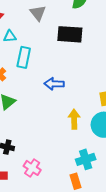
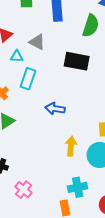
gray triangle: (38, 13) -> (37, 42), moved, turned -30

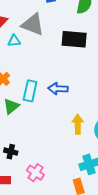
gray triangle: (37, 42) -> (33, 24), size x1.4
cyan rectangle: (28, 79) -> (30, 91), moved

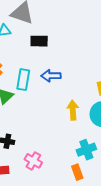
black rectangle: (74, 39) -> (39, 41), moved, size x0.7

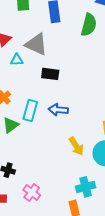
yellow arrow: (73, 110) -> (76, 146), turned 144

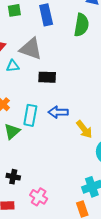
yellow arrow: (76, 146) -> (84, 129), moved

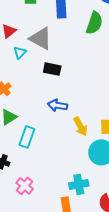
cyan triangle: (13, 66) -> (20, 53), turned -48
cyan rectangle: (30, 115) -> (27, 137), moved

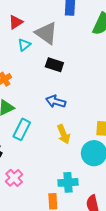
yellow arrow: (80, 126) -> (64, 134), moved

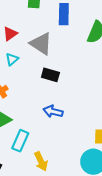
cyan triangle: (24, 45) -> (12, 59), moved
yellow arrow: (64, 134) -> (41, 161), moved

